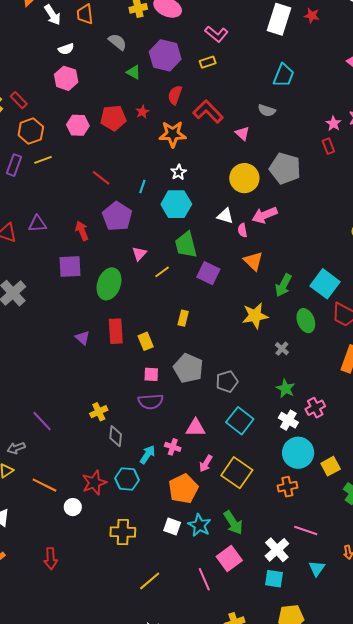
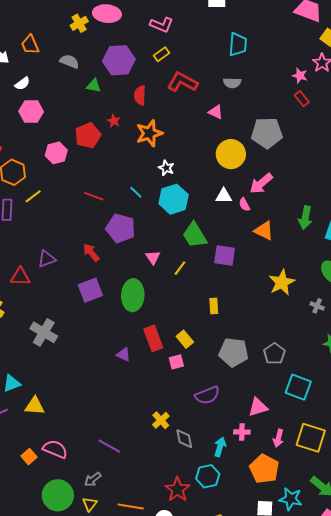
red L-shape: (208, 112) -> (182, 82), moved
cyan line: (142, 186) -> (136, 192), turned -48
green arrow: (283, 285) -> (305, 218), moved
pink square: (151, 374) -> (176, 362), moved

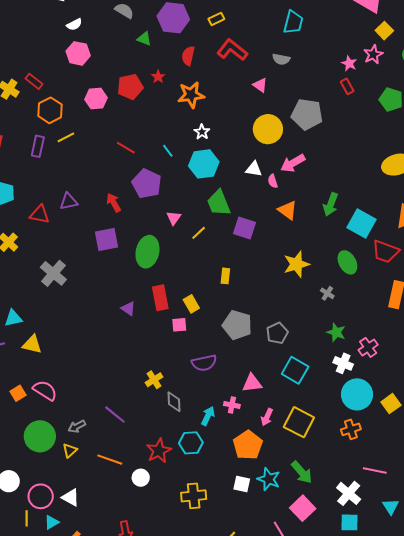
purple line: (109, 446) -> (115, 415), moved

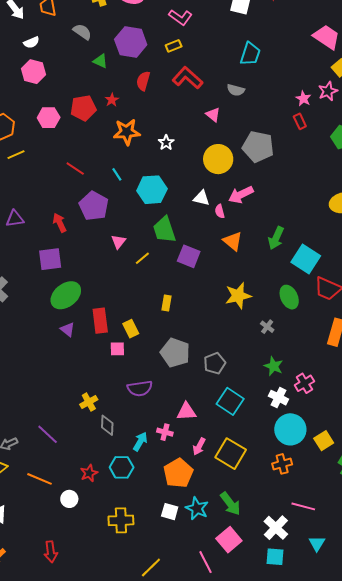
orange star: (191, 95) -> (127, 132), moved
white star: (202, 132) -> (166, 143), moved
green ellipse: (147, 252) -> (66, 295), moved, turned 36
red star: (159, 451) -> (89, 473), size x0.7

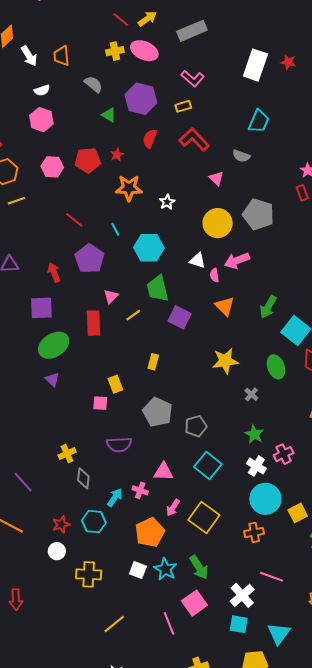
red rectangle: (100, 321) -> (94, 323), moved
white circle: (69, 499) -> (57, 551), moved
cyan triangle: (317, 543) -> (279, 633), moved, size x1.4

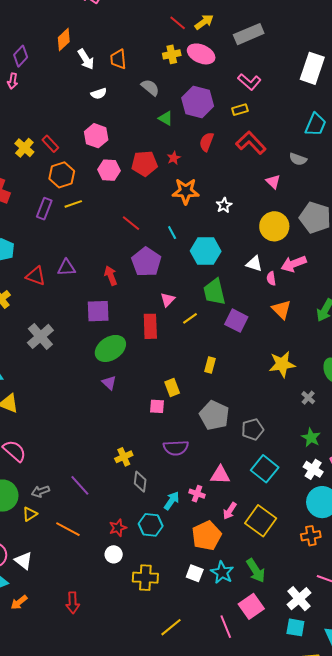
pink hexagon: (41, 120) -> (96, 136), moved

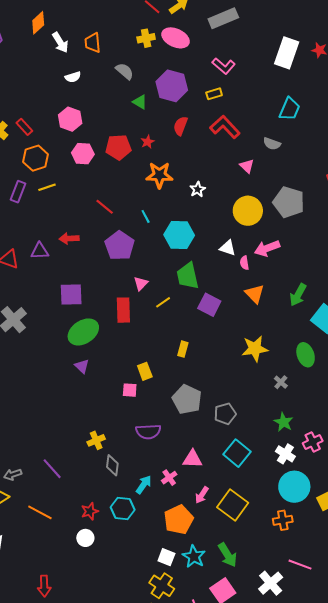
red arrow: (111, 276) -> (69, 238), moved, turned -72
pink cross: (197, 494) -> (169, 478), turned 35
yellow cross: (145, 578) -> (162, 586), moved, turned 30

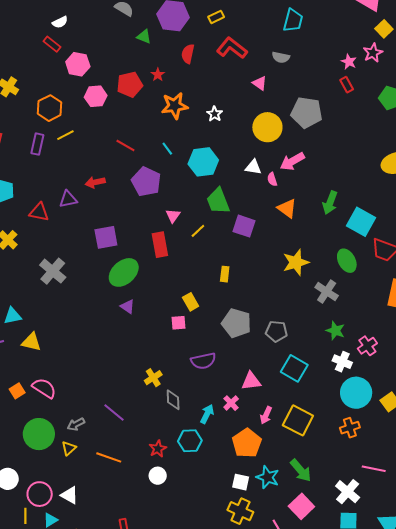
white semicircle: (73, 77) -> (60, 22), moved
red rectangle: (24, 127) -> (52, 44), moved
gray cross: (281, 382) -> (327, 292), size x1.6
gray pentagon: (225, 414) -> (276, 331), turned 30

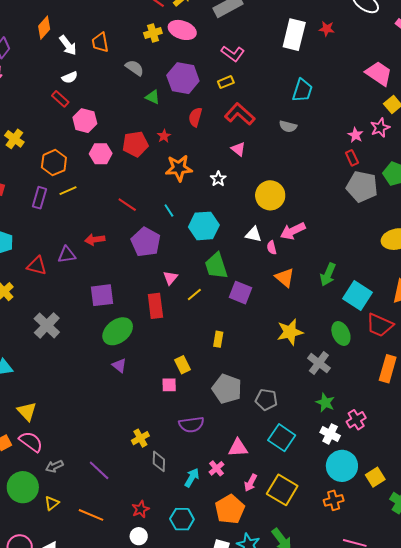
pink triangle: (260, 83) -> (238, 149), moved
gray pentagon: (307, 112) -> (362, 187), moved
yellow triangle: (31, 342) -> (27, 411), moved, turned 30
gray arrow: (76, 424) -> (54, 466), moved
cyan hexagon: (190, 441) -> (182, 519), moved

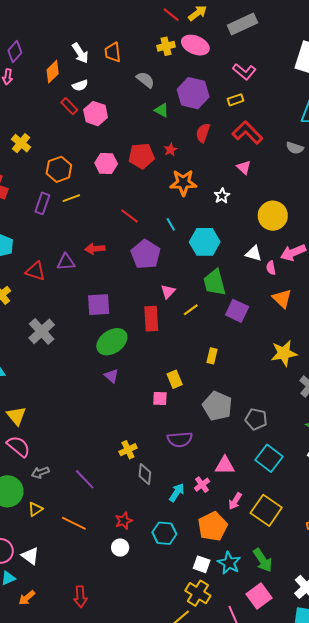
orange diamond: (44, 28) -> (53, 72), moved
pink hexagon: (85, 121) -> (96, 114), moved

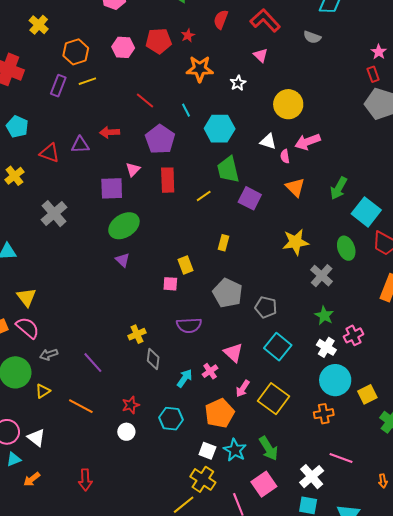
pink triangle: (168, 292) -> (133, 169), moved
red rectangle: (151, 319) -> (168, 180), moved
pink triangle: (225, 465) -> (233, 353), turned 40

